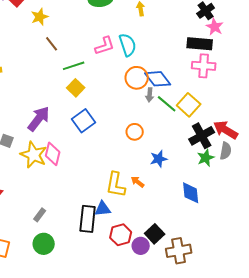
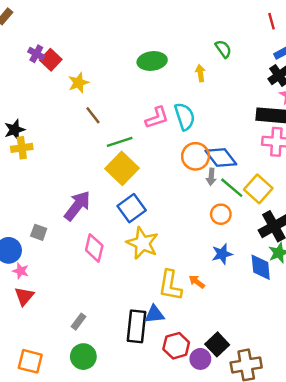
yellow square: (76, 88) -> (122, 168), size x1.5
orange circle: (135, 132) -> (221, 214), moved
yellow star: (34, 155) -> (142, 243), moved
blue diamond: (191, 193) -> (261, 267), moved

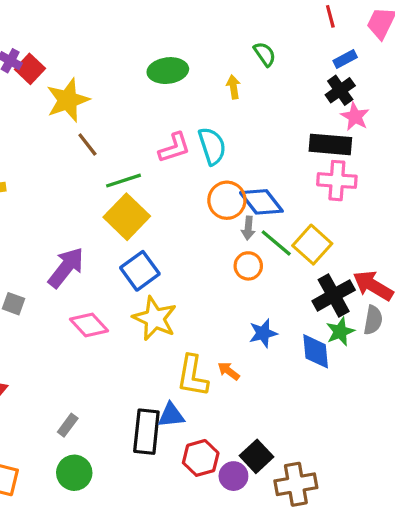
yellow star: (79, 83) -> (68, 100), size x1.5
orange circle: (221, 214) -> (248, 266), moved
pink diamond: (94, 248) -> (89, 325), turned -56

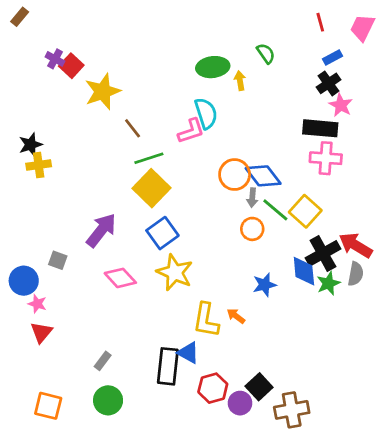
green ellipse: (168, 71) -> (213, 67), moved
brown line: (87, 144) -> (133, 128), moved
cyan semicircle: (212, 146) -> (206, 113), moved
blue diamond: (316, 351) -> (304, 271), moved
blue triangle: (171, 415) -> (188, 353), turned 35

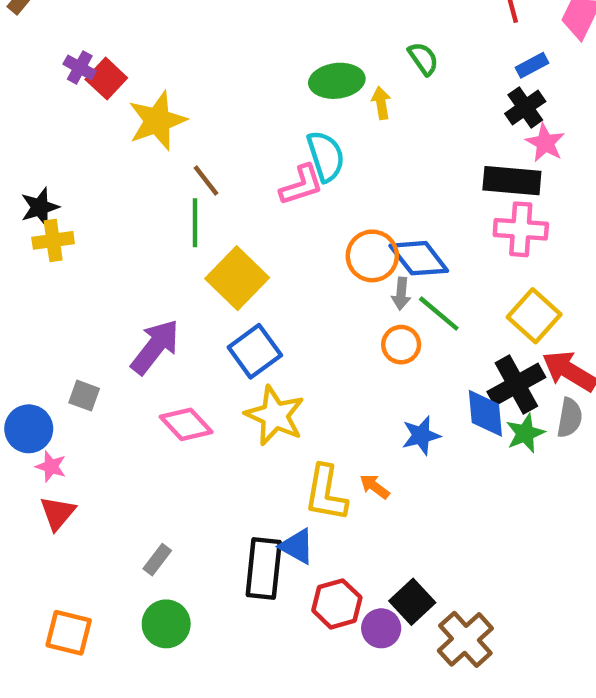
green line: (149, 158) -> (195, 223), moved, turned -72
yellow square: (305, 211) -> (534, 316), moved
brown cross: (292, 410) -> (465, 639), turned -32

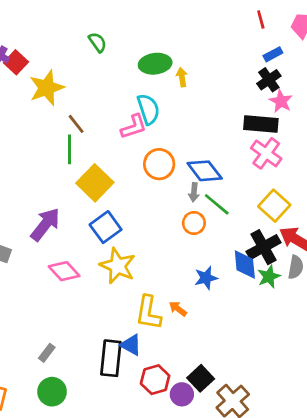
green semicircle: (423, 59) -> (98, 42), moved
pink cross: (521, 229) -> (266, 153), turned 32
orange circle: (372, 256) -> (159, 164), moved

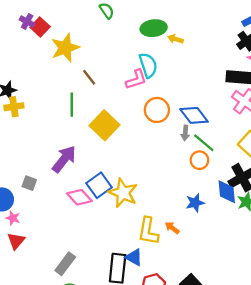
yellow arrow: (182, 77) -> (175, 39), turned -64
green line: (69, 149) -> (72, 105), moved
orange circle: (194, 223) -> (199, 160), moved
blue square: (106, 227) -> (99, 185), moved
gray rectangle: (47, 353) -> (65, 264), size x1.5

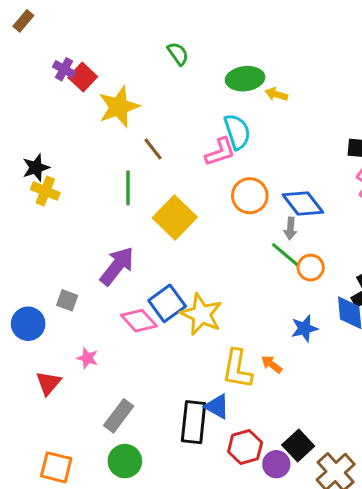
yellow cross: (14, 107) -> (45, 191), turned 30
green line: (204, 143) -> (286, 255), moved
pink star: (13, 218) -> (87, 358), moved

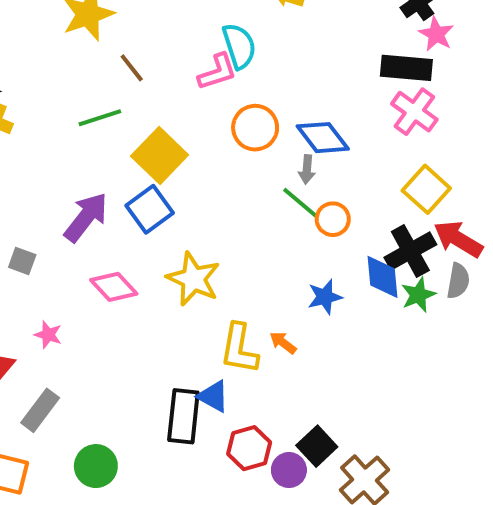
green line: (128, 188) -> (100, 118), turned 72
blue square: (167, 303) -> (150, 209), moved
gray rectangle: (119, 416) -> (40, 410), moved

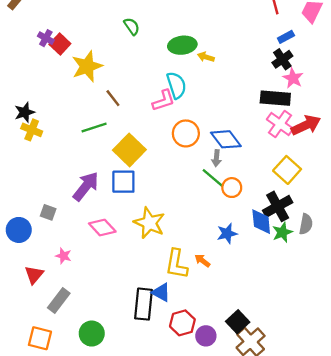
blue square: (150, 209) -> (123, 182), turned 36
red arrow: (458, 239) -> (306, 125), moved, turned 124
black square: (317, 446) -> (238, 322), moved

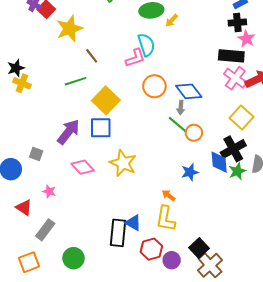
yellow arrow: (206, 57) -> (172, 20), turned -64
black cross: (282, 59) -> (237, 23), turned 30
yellow L-shape: (176, 264) -> (166, 219), moved
red triangle: (34, 275) -> (24, 208), turned -36
orange square: (40, 338) -> (29, 262), turned -35

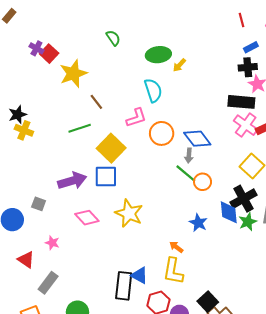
pink L-shape: (135, 58) -> (136, 118), moved
purple arrow: (68, 132) -> (72, 181), turned 36
blue star: (190, 172) -> (198, 223), turned -30

